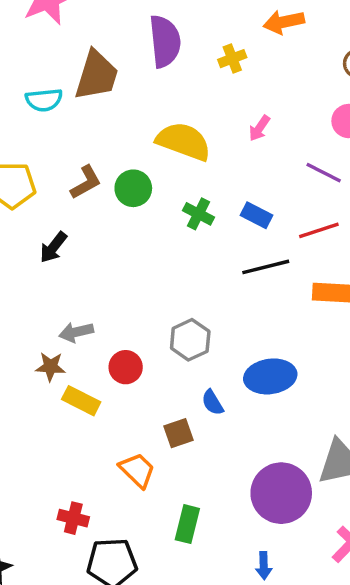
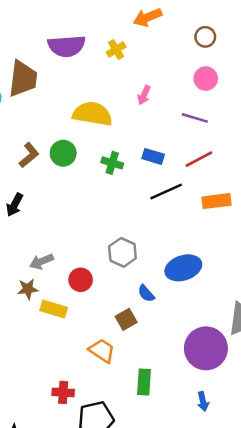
purple semicircle: (165, 41) -> (67, 46), turned 102

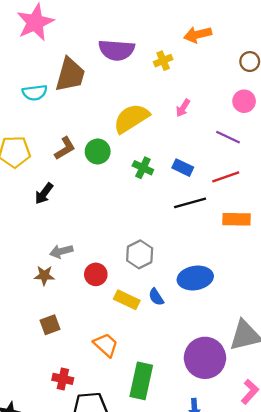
yellow semicircle: (92, 114) -> (131, 118), turned -51
yellow rectangle: (54, 309) -> (127, 300), moved
brown square: (126, 319) -> (50, 325), moved
green rectangle: (144, 382) -> (141, 381), size x1.4

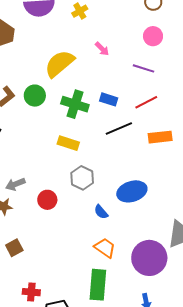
pink arrow: (183, 108) -> (102, 49), turned -70
green cross: (143, 168) -> (75, 104), size x1.5
yellow rectangle: (127, 300) -> (68, 143), moved
orange trapezoid: (106, 345) -> (105, 248), moved

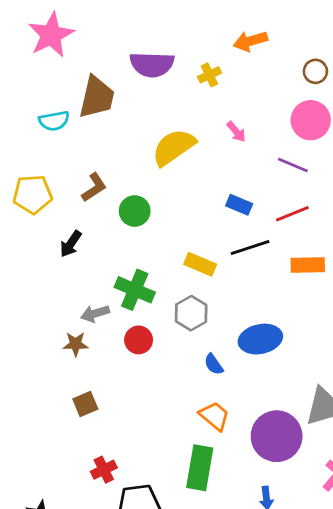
pink circle: (153, 36) -> (311, 120), size x1.4
green circle: (35, 96) -> (135, 211), moved
green cross: (75, 104) -> (135, 290), moved
yellow rectangle: (68, 143) -> (200, 264), moved
red cross: (31, 292) -> (104, 470), turned -36

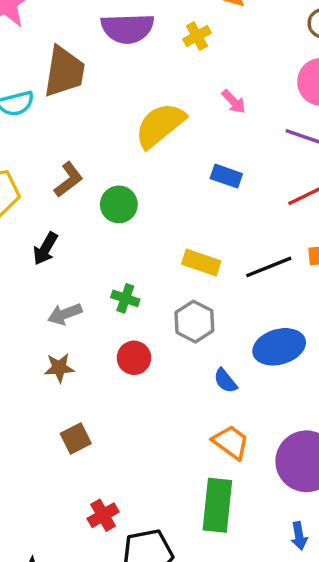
blue rectangle: (239, 205) -> (226, 176), moved
black line: (250, 247) -> (269, 267), moved
green cross: (135, 290) -> (125, 298), size x0.6
gray arrow: (95, 314) -> (65, 314), moved

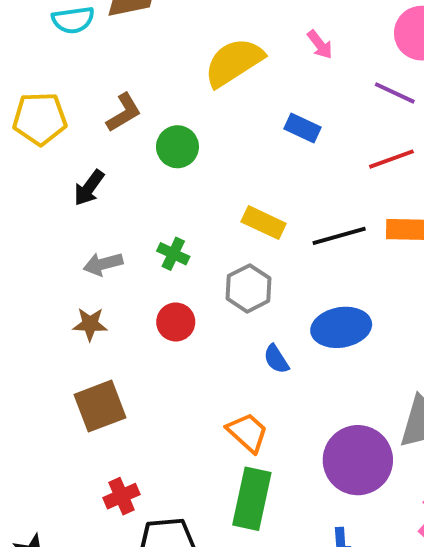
brown square: (76, 438) -> (100, 406), size x1.5
orange trapezoid: (231, 442) -> (247, 433), moved

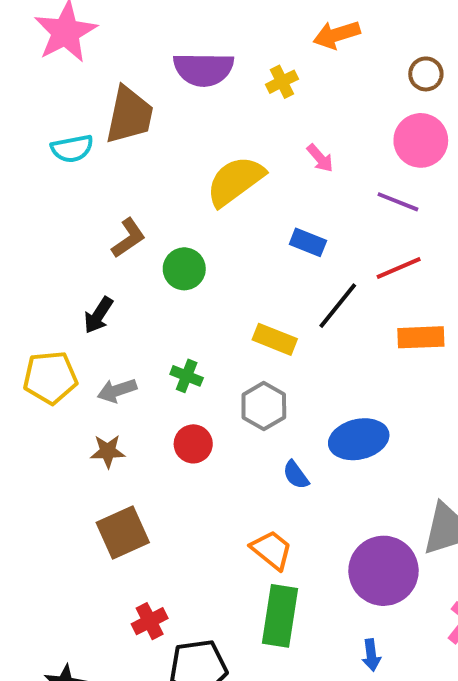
yellow pentagon: (40, 119) -> (50, 378), moved
black line: (339, 236) -> (338, 306), moved, turned -32

